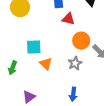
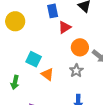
red triangle: (68, 19) -> (65, 27), turned -40
cyan square: (34, 47) -> (34, 59), turned 35

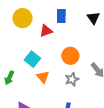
red triangle: (65, 27) -> (46, 31), moved
orange circle: (80, 47) -> (70, 56), moved

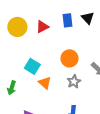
blue rectangle: (61, 16) -> (68, 20), moved
red triangle: (46, 31) -> (42, 27), moved

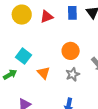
cyan square: (32, 66) -> (24, 56), moved
green arrow: (12, 88) -> (10, 75), turned -144

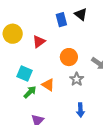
red triangle: (47, 17) -> (39, 42), moved
green arrow: (10, 75) -> (30, 92), moved

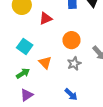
green arrow: (30, 92) -> (23, 73), moved
blue arrow: (80, 110) -> (71, 94), turned -56

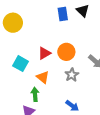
red triangle: (46, 18) -> (44, 53), moved
green arrow: (23, 73) -> (35, 94), moved, turned -56

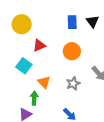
orange circle: (66, 52) -> (72, 51), moved
red triangle: (44, 53) -> (39, 45), moved

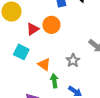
orange circle: (72, 51) -> (51, 25), moved
green arrow: (34, 98) -> (54, 81), moved

